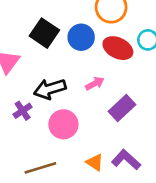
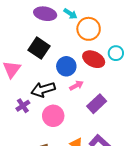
blue circle: (81, 37) -> (66, 66), moved

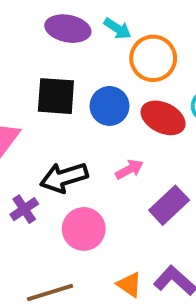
black square: (39, 48) -> (56, 96), turned -30
blue circle: (66, 66) -> (110, 106), moved

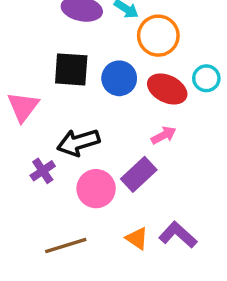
pink arrow: (129, 169) -> (164, 135), moved
purple rectangle: (169, 205) -> (139, 174), moved

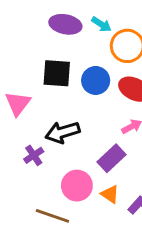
pink circle: (96, 189) -> (77, 186), moved
orange triangle: (137, 238) -> (110, 194), moved
brown line: (66, 246) -> (52, 216), turned 36

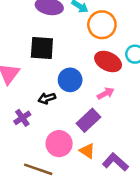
blue circle: (96, 80) -> (70, 80), moved
black arrow: (63, 132) -> (47, 98), size x0.6

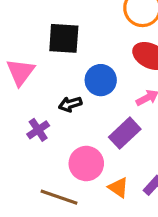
orange triangle: (87, 151) -> (118, 188), moved

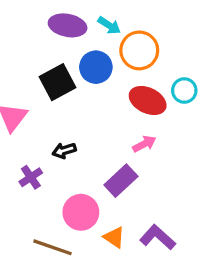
black square: (64, 38) -> (58, 82), turned -32
blue circle: (101, 80) -> (96, 67), moved

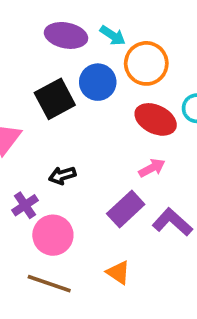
pink circle: (81, 212) -> (53, 235), moved
purple L-shape: (158, 237) -> (172, 222), moved

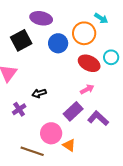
cyan arrow: (113, 35) -> (101, 18), moved
black square: (55, 99) -> (21, 40), moved
pink circle: (53, 235) -> (51, 133), moved

